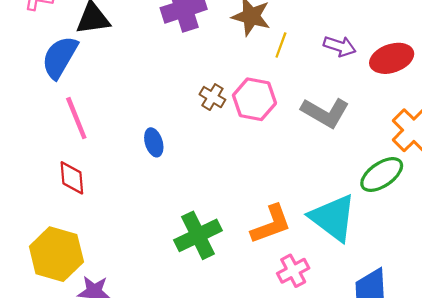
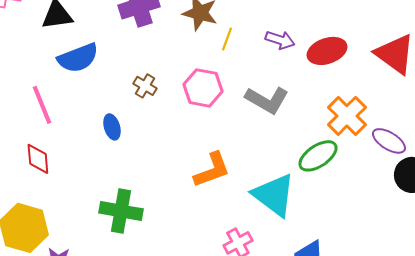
blue semicircle: (60, 57) -> (78, 58), moved, turned -141
brown cross: (212, 97) -> (145, 86), moved
orange L-shape: (271, 224) -> (212, 170), moved
green cross: (198, 235) -> (121, 211), moved, turned 36

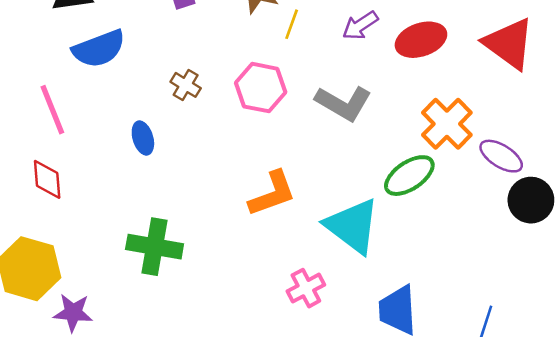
purple arrow: (280, 40) -> (360, 25), turned 128

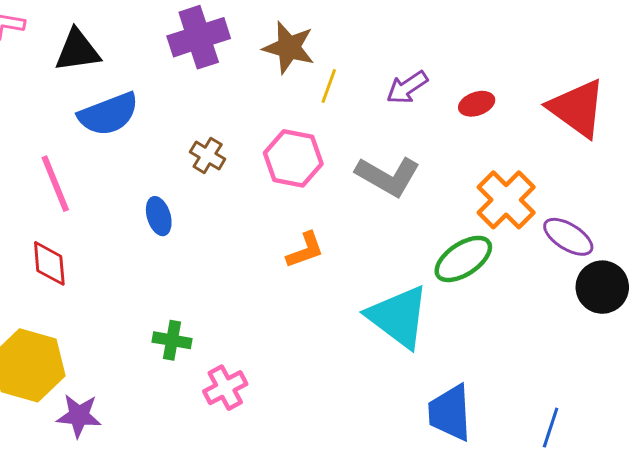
red ellipse: (421, 40) -> (477, 104), size x0.6
orange L-shape: (272, 194) -> (305, 250), moved, size x0.7
green cross: (155, 247) -> (172, 340), size x0.6
pink cross: (306, 288) -> (225, 388), moved

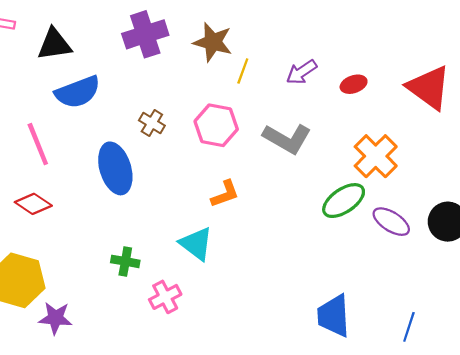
blue ellipse: (159, 216) -> (115, 168), size x1.8
purple ellipse: (568, 237) -> (391, 222), moved
red diamond: (49, 263) -> (33, 204), turned -52
cyan triangle: (398, 317) -> (196, 244), moved, size x0.7

